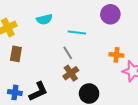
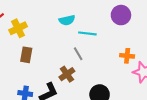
cyan semicircle: (44, 19) -> (67, 20), moved
brown cross: (71, 73) -> (67, 74), moved

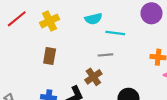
yellow cross: (18, 28) -> (50, 21), moved
gray line: (78, 54) -> (105, 55), turned -64

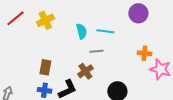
cyan semicircle: (93, 19) -> (81, 31), moved, turned -91
brown rectangle: (50, 56) -> (45, 67), moved

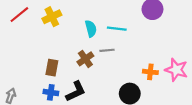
orange cross: (144, 53) -> (150, 72), moved
brown cross: (85, 71) -> (85, 59), moved

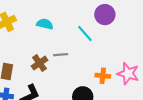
cyan semicircle: (91, 29) -> (45, 24), moved, turned -63
cyan line: (117, 29) -> (85, 34), moved, turned 42

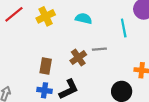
cyan line: (85, 34) -> (124, 28), turned 30

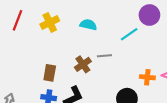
red line: (14, 14) -> (18, 20), turned -30
cyan line: (124, 28) -> (129, 34), turned 66

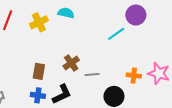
cyan semicircle: (88, 25) -> (66, 13), moved
gray line: (104, 56) -> (92, 74), moved

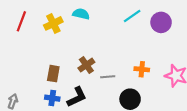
purple circle: (136, 15) -> (161, 22), moved
cyan line: (116, 34) -> (132, 16), moved
orange cross: (134, 76) -> (142, 69), moved

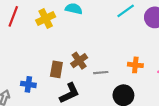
brown rectangle: (53, 74) -> (56, 69), moved
blue cross: (52, 98) -> (28, 84), moved

